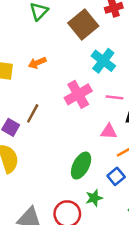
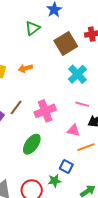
pink cross: (78, 94) -> (45, 111), moved
green ellipse: (81, 166) -> (32, 144), moved
blue square: (116, 176) -> (66, 167), moved, turned -32

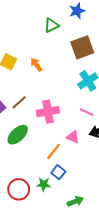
orange arrow: (25, 68) -> (36, 65), turned 56
green ellipse: (32, 144) -> (18, 135), moved
orange line: (86, 147) -> (54, 151), moved, turned -42

